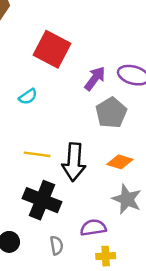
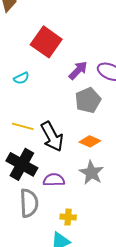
black arrow: (74, 162) -> (52, 137), turned -40
purple semicircle: (93, 228) -> (54, 180), moved
gray semicircle: (57, 245) -> (29, 203), size x1.8

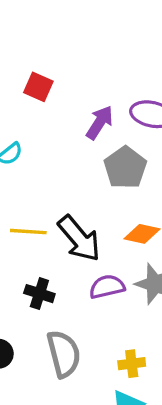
red square: (46, 42) -> (38, 87), size x0.6
black cross: (22, 164) -> (39, 294), size x0.6
purple semicircle: (54, 180) -> (107, 287), moved

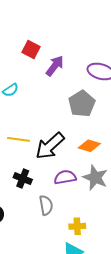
purple arrow: (100, 123) -> (55, 66), moved
black arrow: (79, 238) -> (50, 146), turned 84
gray semicircle: (64, 354) -> (46, 205), moved, size x0.7

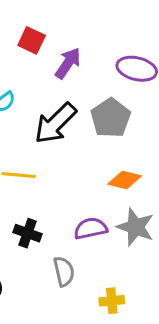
black arrow: (50, 146) -> (55, 123), moved

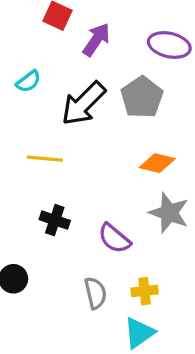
purple semicircle: (91, 228) -> (114, 238), moved, turned -128
gray semicircle: (64, 271) -> (95, 293), moved

